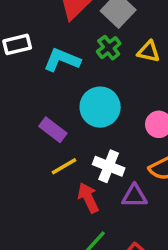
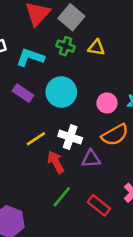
green cross: (109, 48) -> (66, 46), turned -30
purple rectangle: (53, 130) -> (23, 93), moved

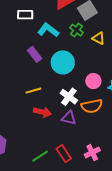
white cross: (70, 137) -> (69, 97), moved
red arrow: (56, 162) -> (42, 112), turned 114
green line: (62, 197) -> (40, 156), moved

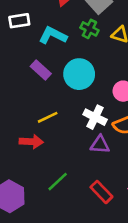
red arrow: (42, 112) -> (31, 142), moved
green line: (40, 156) -> (58, 182), moved

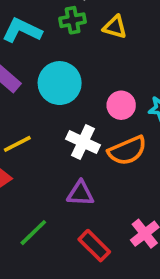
green cross: (89, 29) -> (73, 20), turned -36
purple triangle: (100, 145) -> (80, 193), moved

